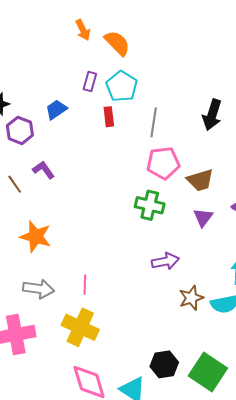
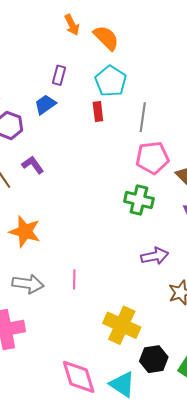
purple rectangle: (90, 81) -> (59, 75), moved
yellow cross: (80, 327) -> (122, 325), moved

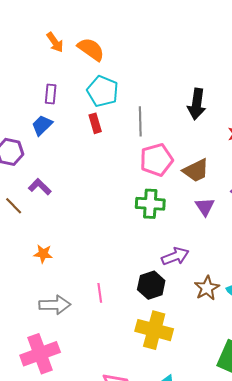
orange star: (25, 232) -> (43, 254), size x0.6
black hexagon: (154, 359) -> (151, 285), moved

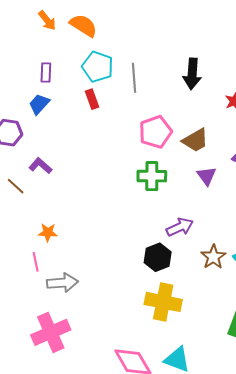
gray line: (140, 121) -> (134, 78), moved
pink line: (100, 293) -> (36, 262), moved

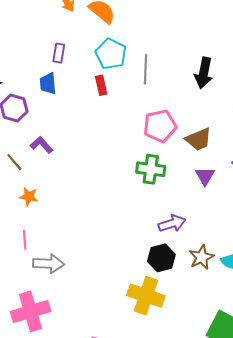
blue trapezoid: (39, 104) -> (48, 84), turned -55
orange star: (48, 232) -> (29, 196), moved
black hexagon: (158, 257) -> (161, 258), moved

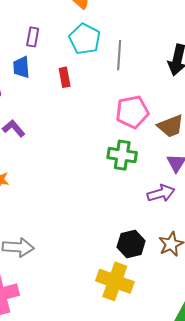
red rectangle: (101, 85) -> (65, 77), moved
purple arrow: (172, 223) -> (161, 193), moved

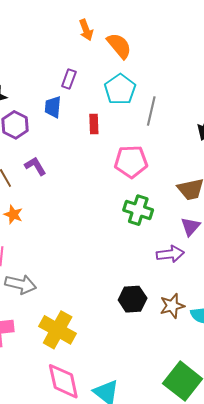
pink pentagon: (132, 112) -> (131, 162), moved
yellow cross: (115, 281) -> (58, 330), moved

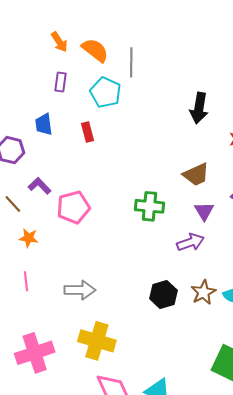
purple rectangle: (69, 79) -> (60, 82), moved
gray line: (151, 111) -> (131, 62), moved
pink pentagon: (131, 162) -> (73, 207), moved
gray arrow: (21, 284) -> (80, 290), moved

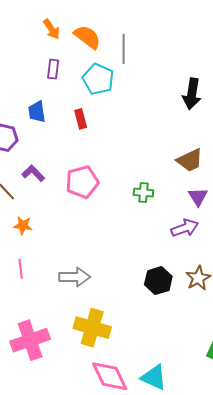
green cross: (150, 206) -> (143, 193), size x0.7
pink pentagon: (73, 207) -> (82, 182), moved

